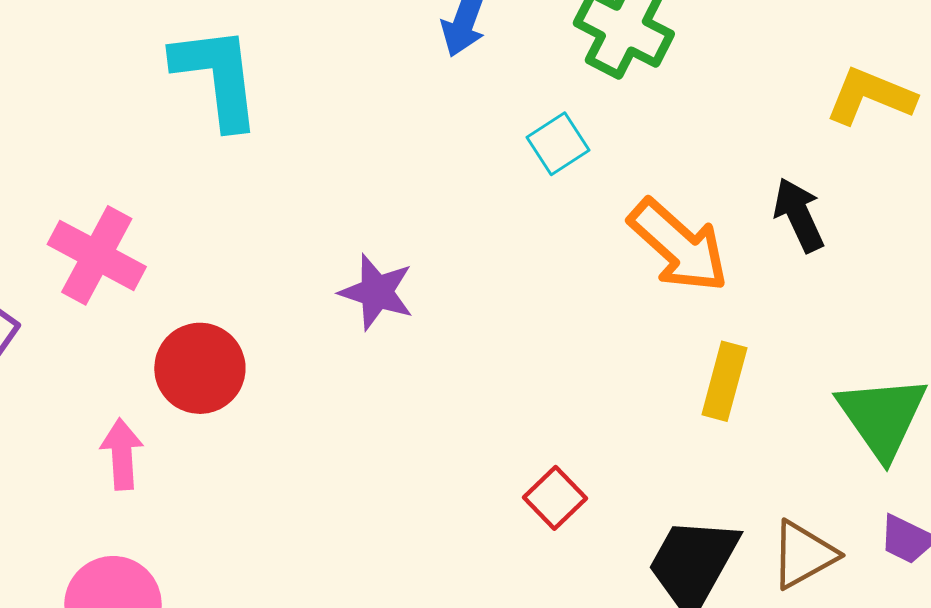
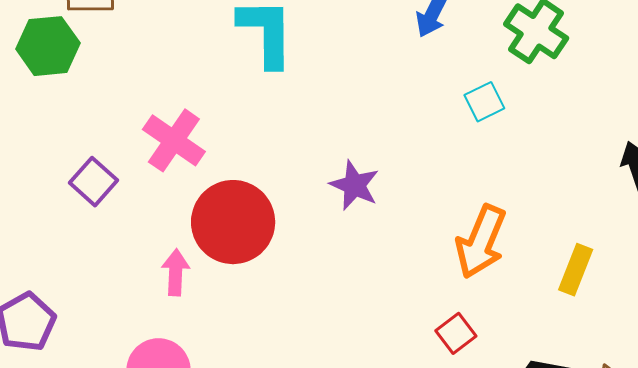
orange arrow: (678, 246) -> (481, 242), moved, turned 64
red circle: (200, 368) -> (233, 222), size x1.4

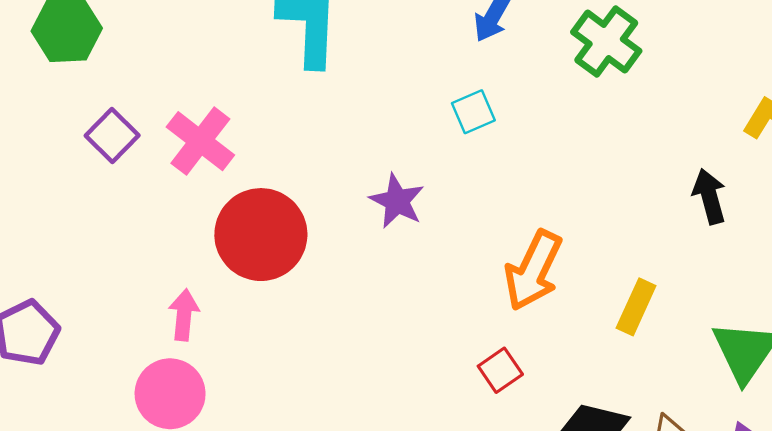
cyan square: (484, 102) -> (473, 112), moved
purple square: (93, 182) -> (112, 136), moved
pink arrow: (176, 272) -> (184, 315), moved

